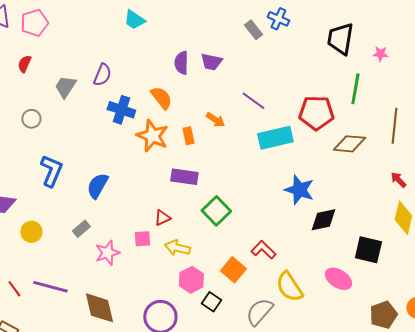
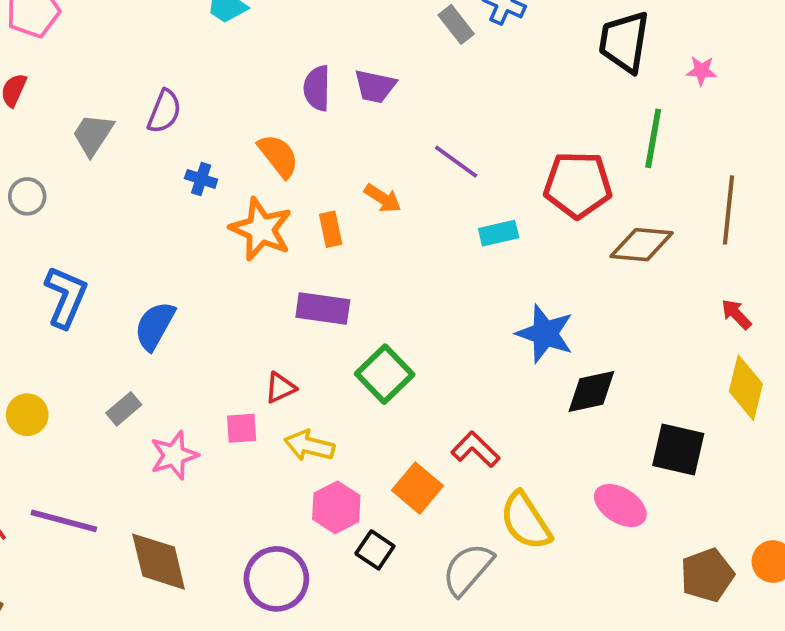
blue cross: (121, 110) -> (201, 179), size x0.6
cyan rectangle: (275, 138) -> (499, 233), size x0.6

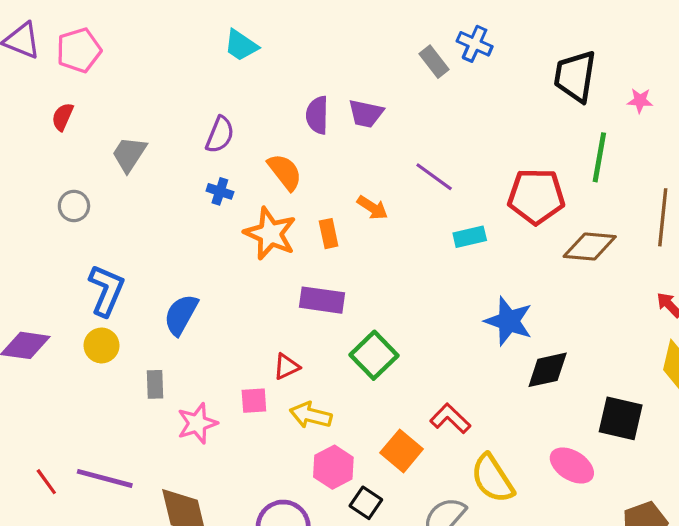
purple semicircle: (164, 111) -> (220, 135), moved
gray rectangle: (124, 409) -> (155, 384), turned -52
yellow circle: (27, 415) -> (102, 345), moved

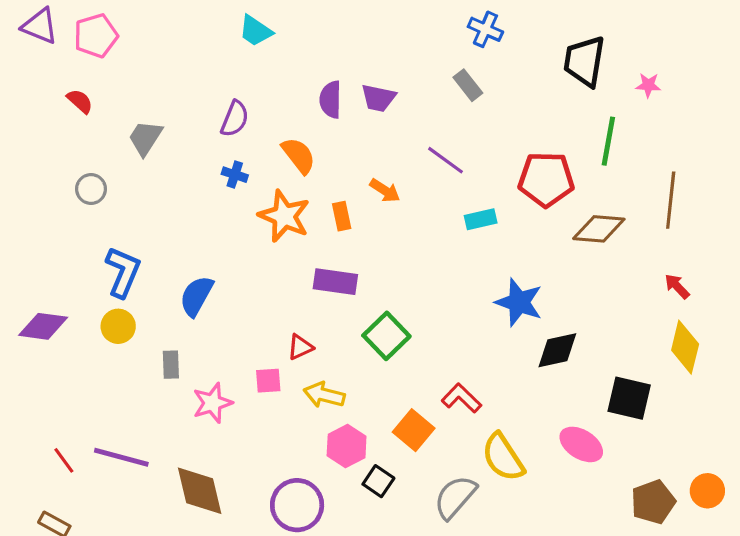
gray rectangle: (434, 62) -> (468, 85), moved
red semicircle: (63, 117) -> (80, 101), turned 108

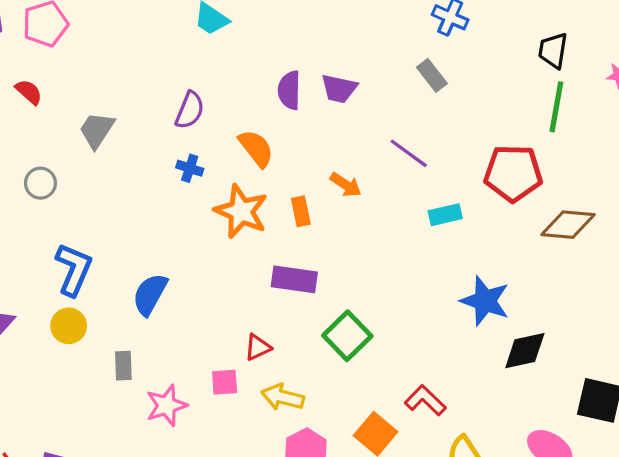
black trapezoid: (584, 61) -> (553, 50), size x0.7
green line: (608, 141) -> (556, 107), moved

